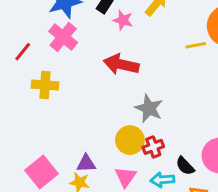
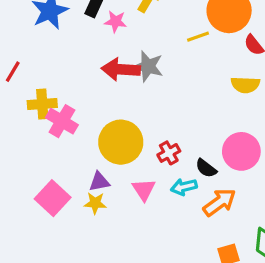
pink cross: (63, 37) -> (62, 121), moved
gray star: (149, 108) -> (148, 66), moved
yellow circle: (130, 140) -> (121, 142), moved, size x1.4

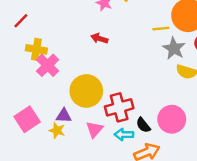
gray star: (148, 66) -> (174, 48), moved
red arrow: (121, 69) -> (99, 38), size x0.6
red cross: (169, 153) -> (119, 107), size x1.6

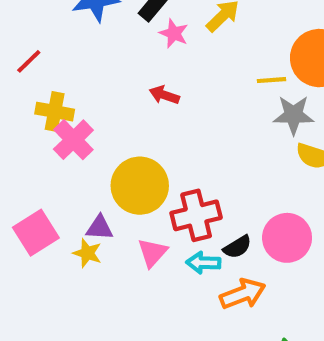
gray star: (174, 48) -> (293, 115), turned -30
black semicircle: (143, 125) -> (237, 247), turned -84

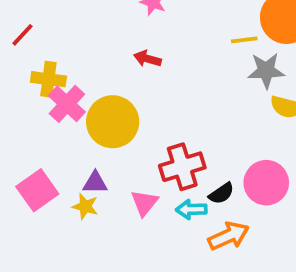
yellow circle: (140, 186) -> (113, 122), moved

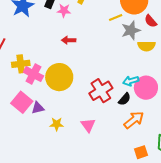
purple triangle: (95, 183) -> (38, 108), moved
pink square: (37, 190) -> (22, 102), moved
pink triangle: (144, 203) -> (88, 125), moved
cyan arrow: (191, 209) -> (131, 81), moved

